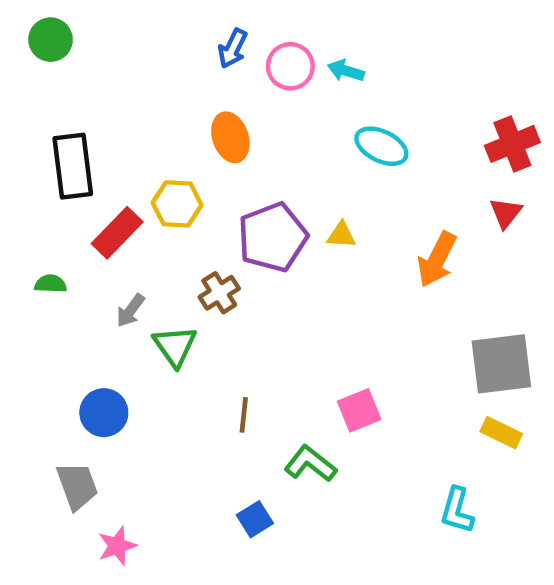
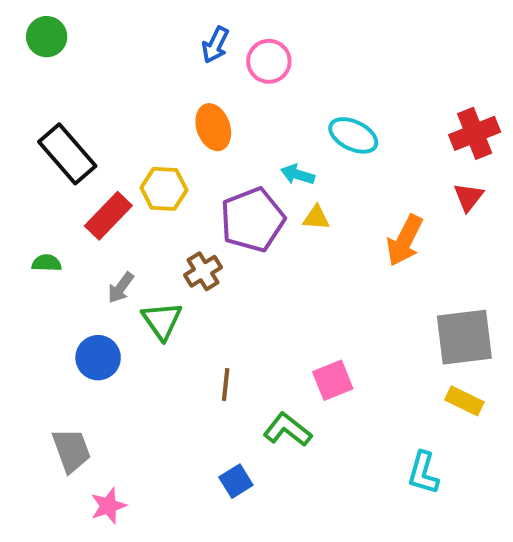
cyan arrow: (346, 71) -> (298, 175), moved
black rectangle: (73, 166) -> (67, 154), turned -34
blue circle: (104, 413) -> (98, 358), moved

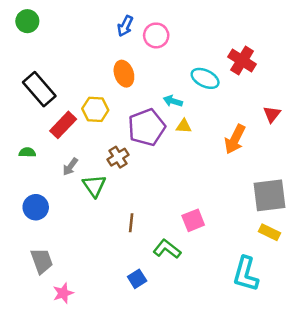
red cross: (475, 133) -> (242, 61), moved, turned -36
blue circle: (98, 358) -> (36, 207), moved
cyan L-shape: (423, 473) -> (246, 274), size x1.4

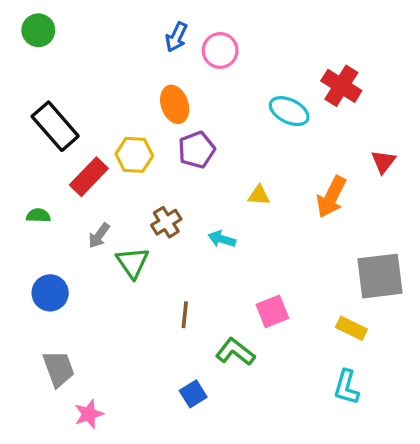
cyan arrow: (173, 101) -> (222, 239), moved
yellow triangle: (184, 126) -> (259, 195), moved
purple pentagon: (147, 127) -> (197, 150), moved, size x0.7
yellow rectangle: (269, 232) -> (351, 328), moved
cyan L-shape: (246, 274) -> (346, 387), size x0.7

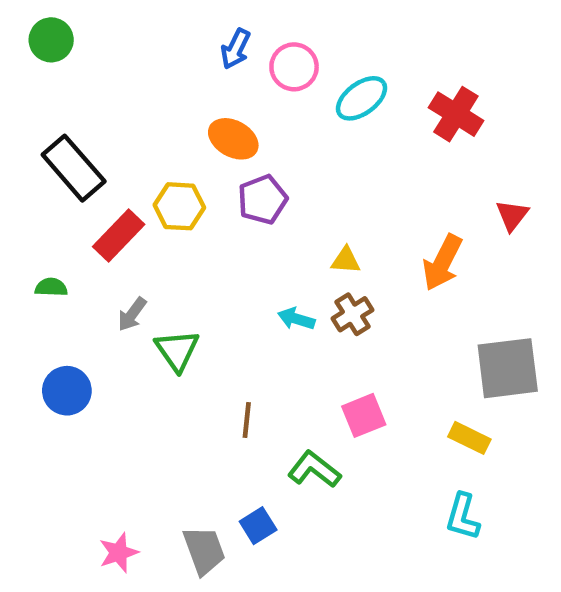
orange ellipse: (175, 104) -> (233, 139), turned -42
cyan ellipse: (289, 111) -> (361, 98), moved, turned -63
brown cross: (166, 222) -> (352, 314), moved
gray trapezoid: (59, 369) -> (204, 550), moved

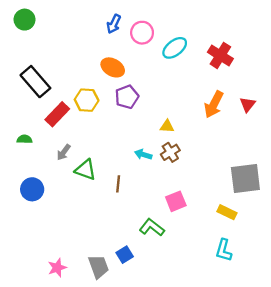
orange arrow: (442, 263) -> (214, 104), moved
green triangle: (177, 350) -> (85, 170), turned -35
brown line: (247, 420) -> (118, 184), moved

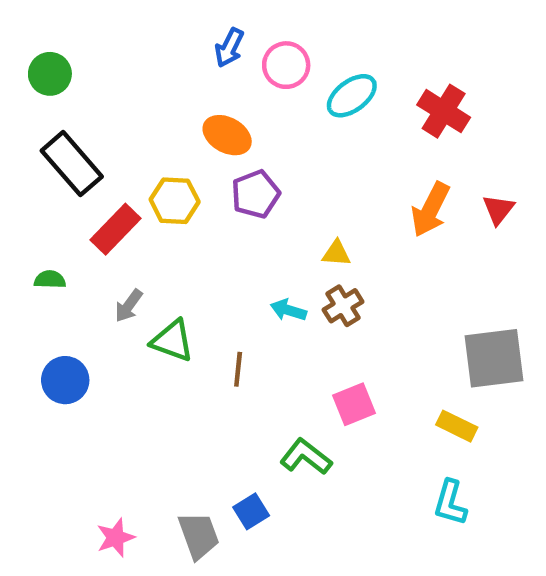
green circle: (25, 20) -> (50, 74), moved

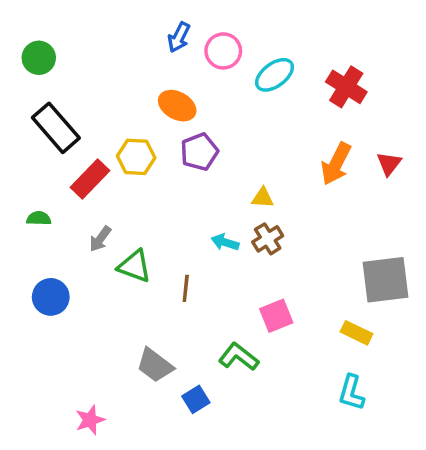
gray trapezoid: (199, 535) -> (155, 365), moved, turned 147

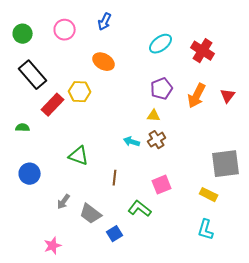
pink circle: (223, 51) -> (65, 30), moved
purple pentagon: (199, 152) -> (162, 89), moved
gray arrow: (100, 239) -> (64, 202), moved
brown line: (186, 288) -> (115, 178), moved

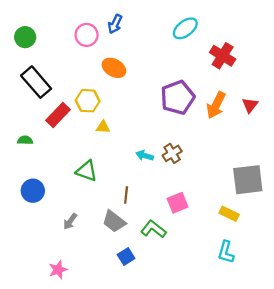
pink circle: (65, 30) -> (87, 35), moved
cyan ellipse: (161, 44) -> (185, 28), moved
purple pentagon: (162, 89) -> (178, 97), size x1.4
yellow triangle: (154, 116) -> (103, 127), moved
gray trapezoid: (91, 214) -> (114, 221), moved

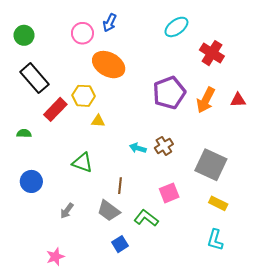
orange ellipse: (114, 68) -> (109, 65), size x1.4
red triangle: (250, 105) -> (238, 100), turned 49
gray square: (248, 180) -> (211, 165), moved, turned 32

